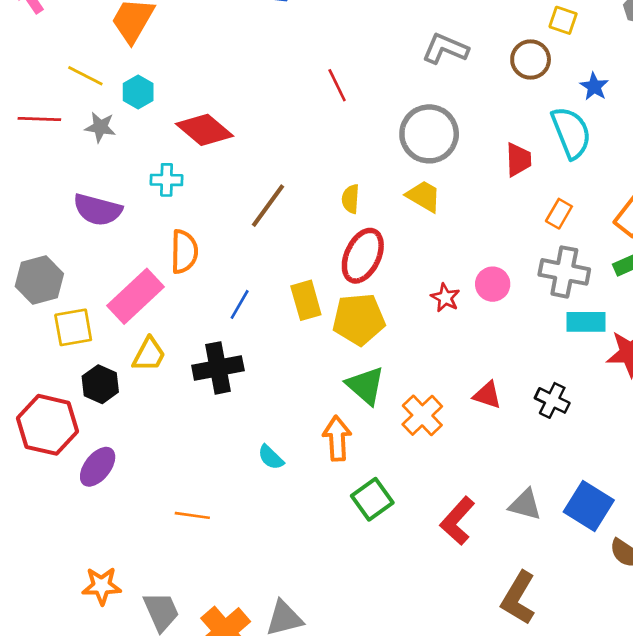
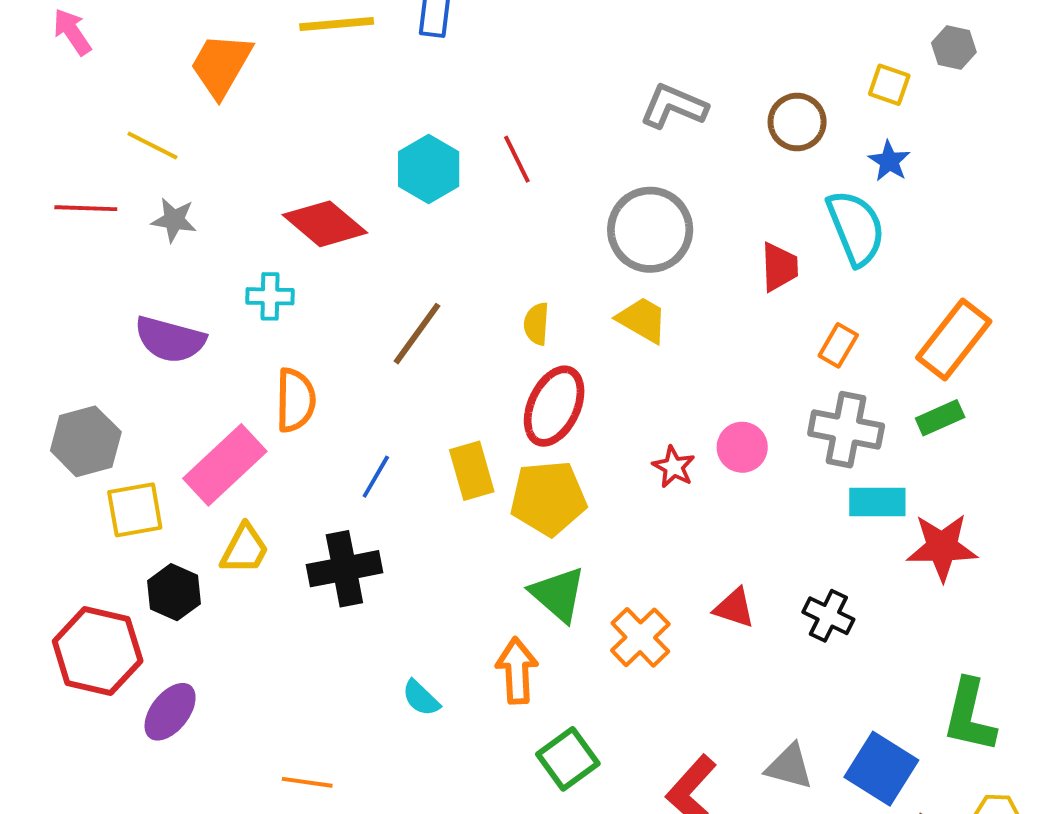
yellow square: (563, 20) -> (889, 85), moved
cyan hexagon: (138, 92) -> (429, 169), moved, size x1.4

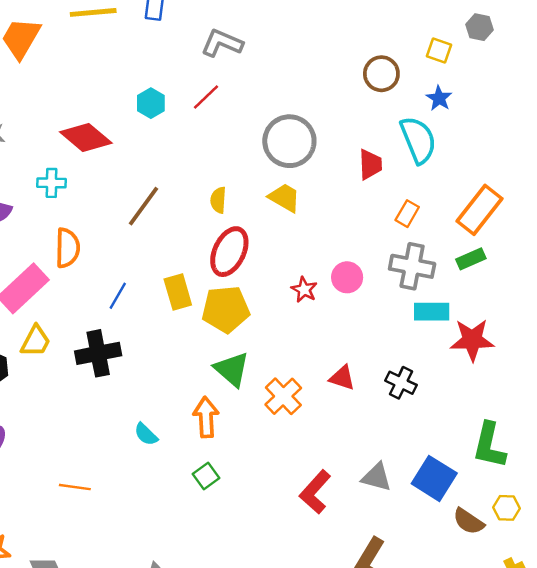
gray L-shape: (674, 106) -> (222, 43), moved
red line: (517, 159) -> (206, 97), turned 72
cyan hexagon: (429, 169) -> (151, 103), size x0.7
green square: (568, 759) -> (206, 476), moved, size x0.7

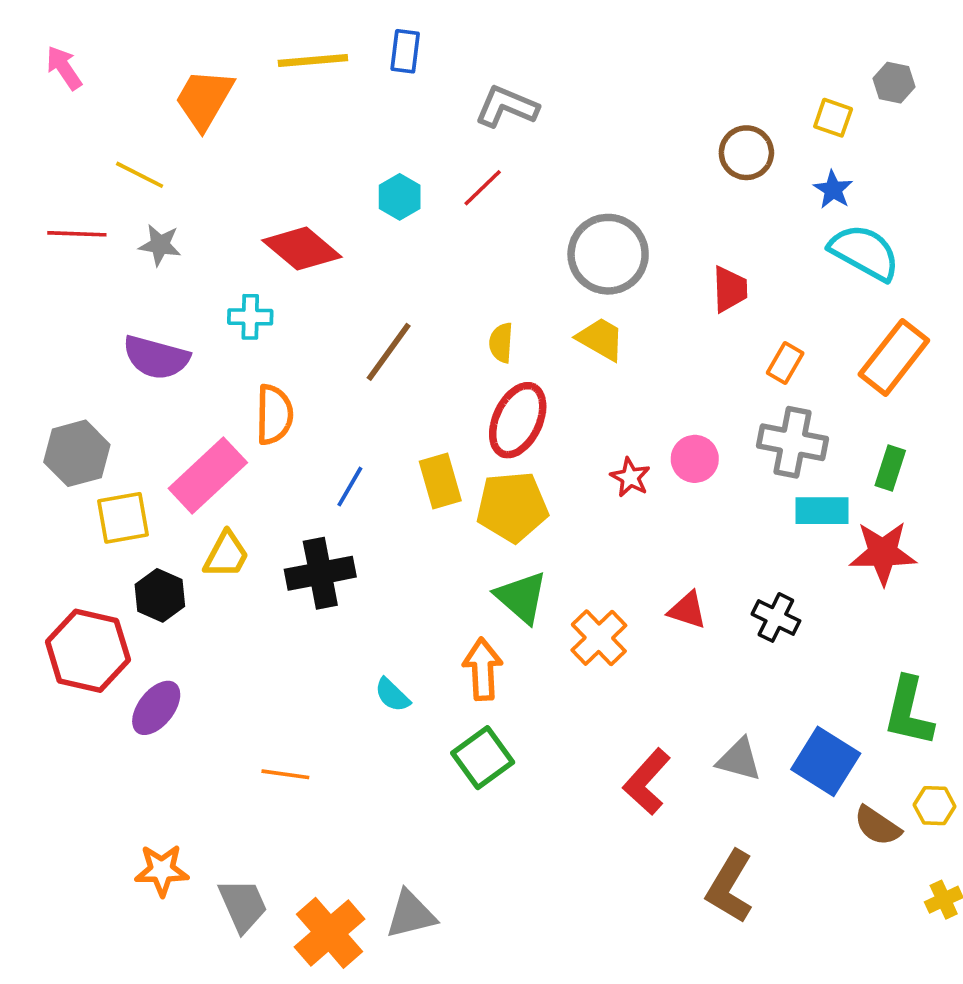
cyan semicircle: (418, 140) -> (864, 252), moved, turned -39
green rectangle: (471, 259) -> (890, 468), moved, turned -48
green square: (206, 476) -> (483, 758), size x1.5

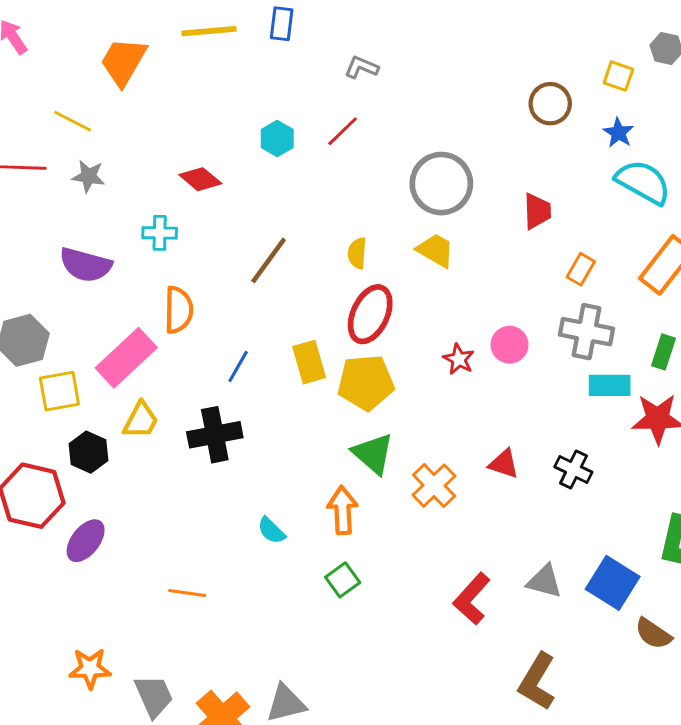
gray L-shape: (507, 107) -> (361, 67), size x0.7
red diamond: (302, 249) -> (200, 179), size x0.7
green square: (483, 758) -> (343, 580), size x0.7

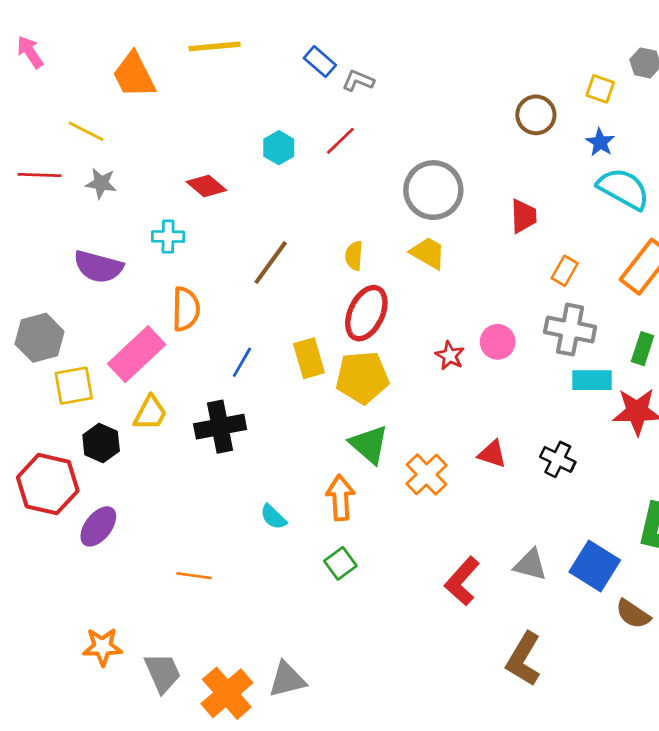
blue rectangle: (282, 24) -> (320, 62), moved, turned -56
orange trapezoid: (123, 62) -> (134, 75), turned -57

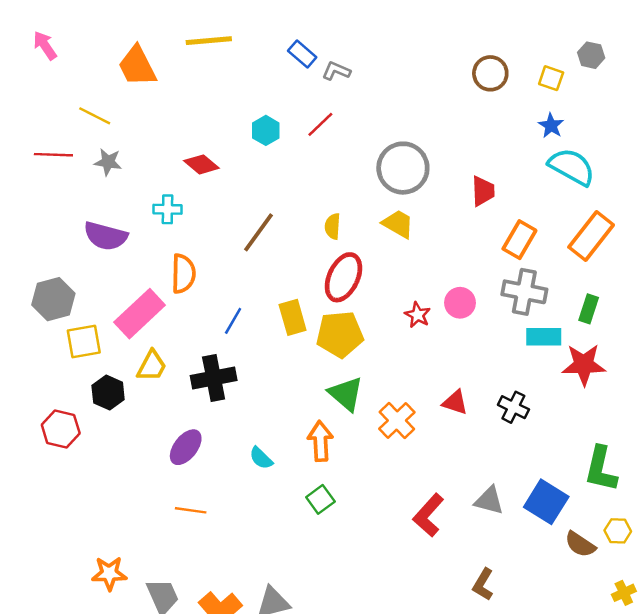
brown circle: (536, 115) -> (490, 73), moved
orange rectangle: (565, 271) -> (519, 240), size x1.4
red hexagon: (48, 484) -> (61, 429), size x0.7
purple ellipse: (98, 526) -> (186, 447), moved
brown L-shape: (524, 659) -> (483, 584), size x0.7

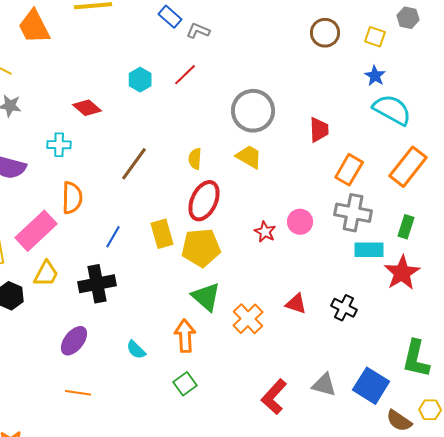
red star: (584, 365) -> (402, 273), turned -30

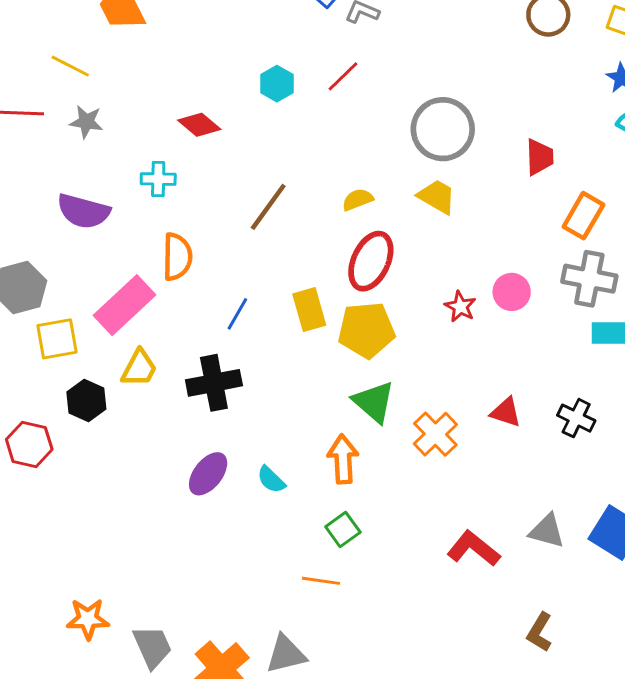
yellow semicircle: (195, 159) -> (358, 200), turned 65
purple ellipse: (74, 341) -> (208, 474), moved
orange line: (78, 393) -> (321, 581), moved
red L-shape: (274, 397) -> (474, 549), turned 87

